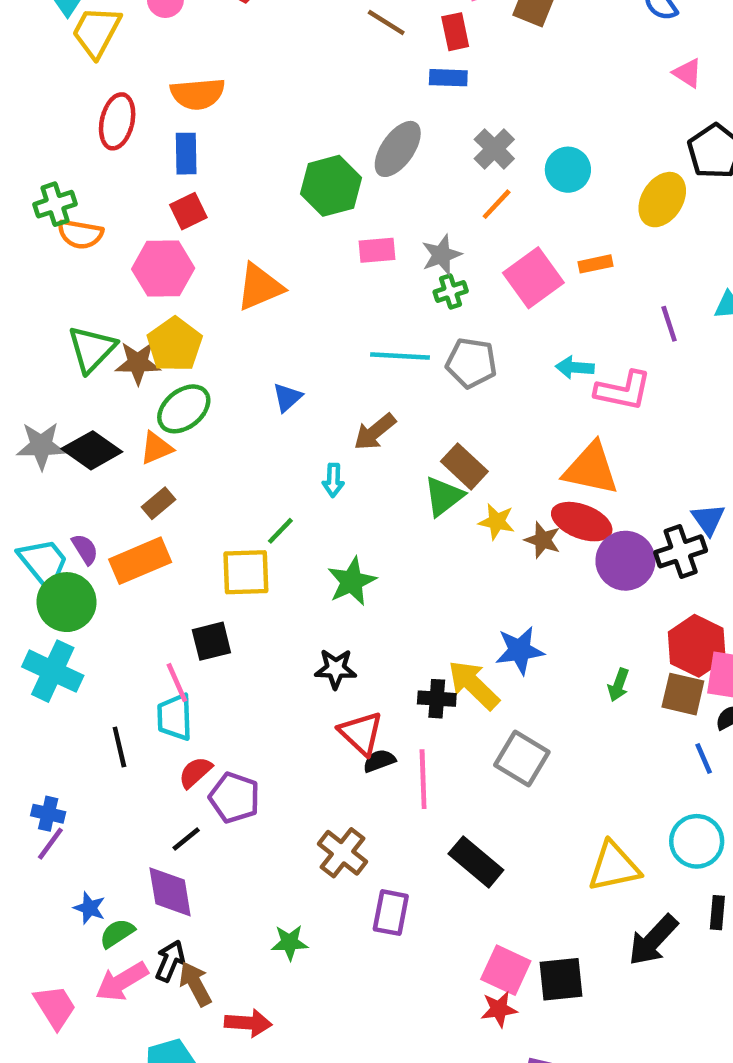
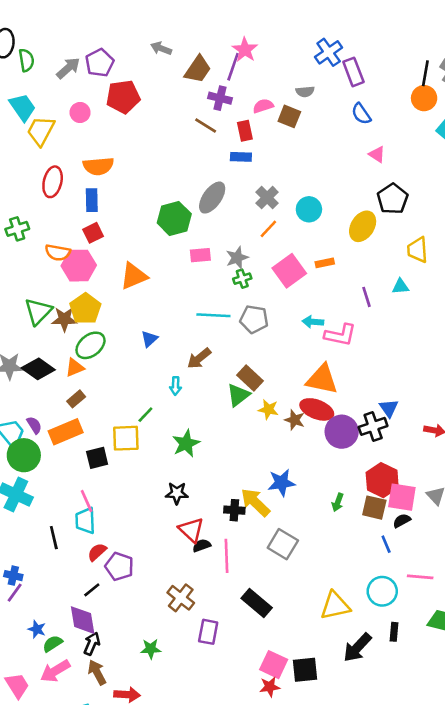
orange semicircle: (80, 234) -> (58, 252), moved
black square: (211, 641) -> (97, 458), moved
black arrow: (170, 961) -> (92, 644), moved

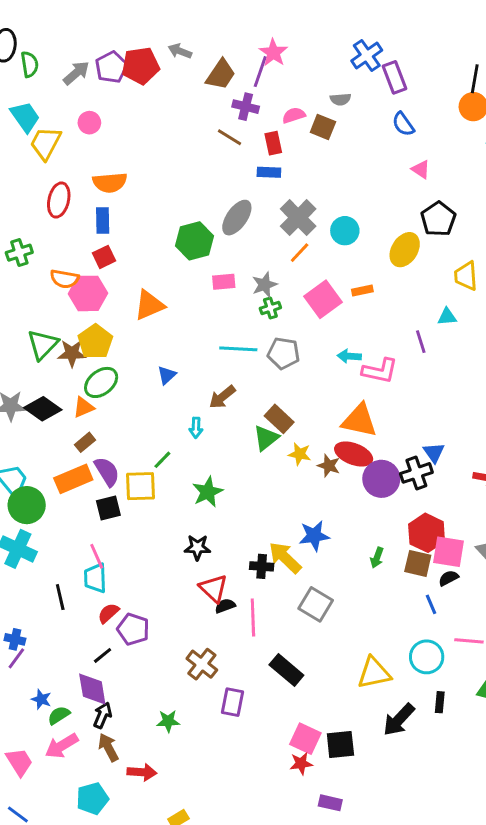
red pentagon: (123, 97) -> (140, 66), moved
gray cross: (267, 198) -> (298, 218), size x1.4
purple line: (366, 297) -> (421, 342), moved
purple semicircle: (34, 425) -> (107, 472), moved, size x1.5

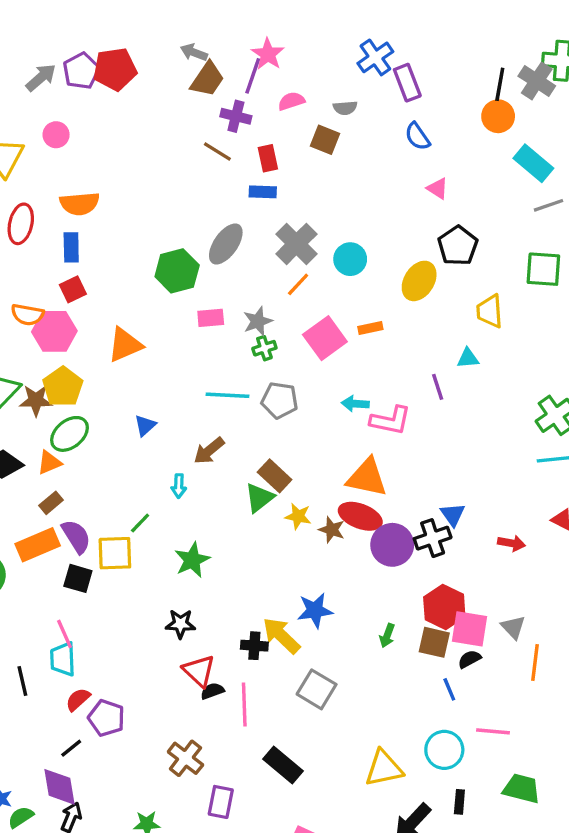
gray arrow: (180, 51) -> (194, 52), moved
pink semicircle: (294, 115) -> (291, 101), moved
black square: (108, 508) -> (78, 578), turned 30

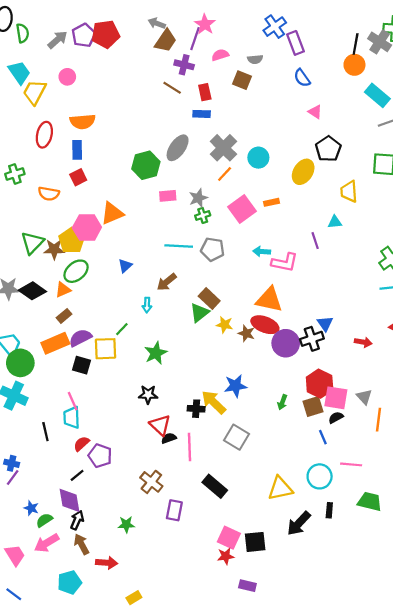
pink hexagon: (54, 331) -> (87, 227), moved
purple semicircle: (76, 536) -> (80, 338), turned -85
brown square: (434, 642) -> (313, 407), turned -30

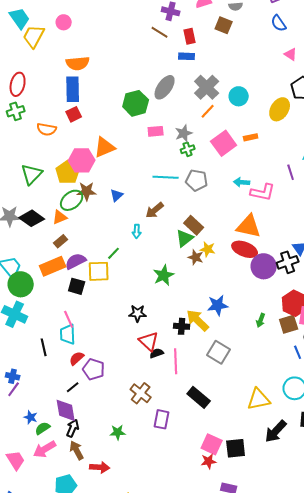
red ellipse: (44, 135) -> (18, 84), moved
blue rectangle: (77, 150) -> (73, 89), size x1.4
brown star: (54, 249) -> (87, 191), moved
brown star: (246, 333) -> (196, 257), moved
green star: (156, 353) -> (164, 275), moved

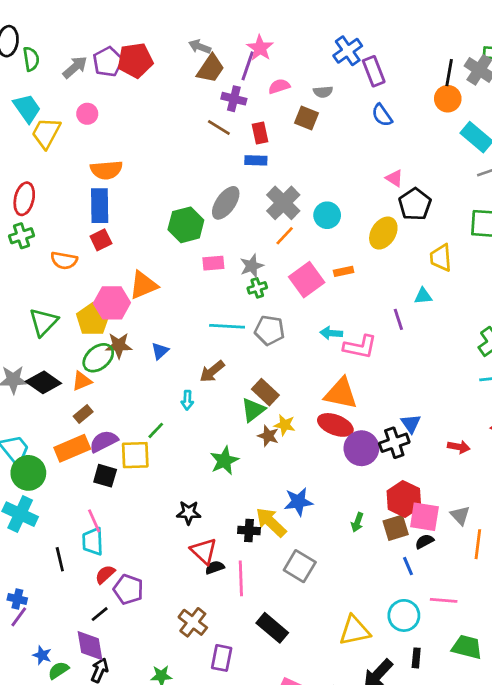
pink triangle: (291, 54) -> (394, 178), moved

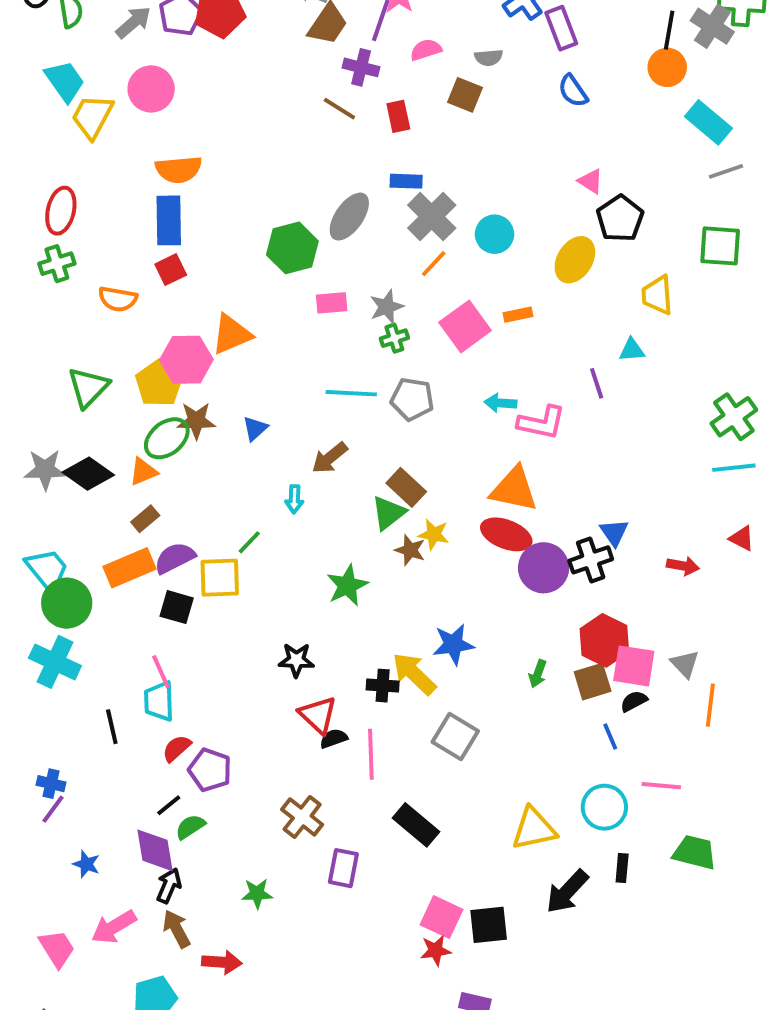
pink circle: (87, 114) -> (151, 89), size x1.5
blue rectangle: (256, 160) -> (406, 181), moved
green semicircle: (58, 670) -> (190, 827), moved

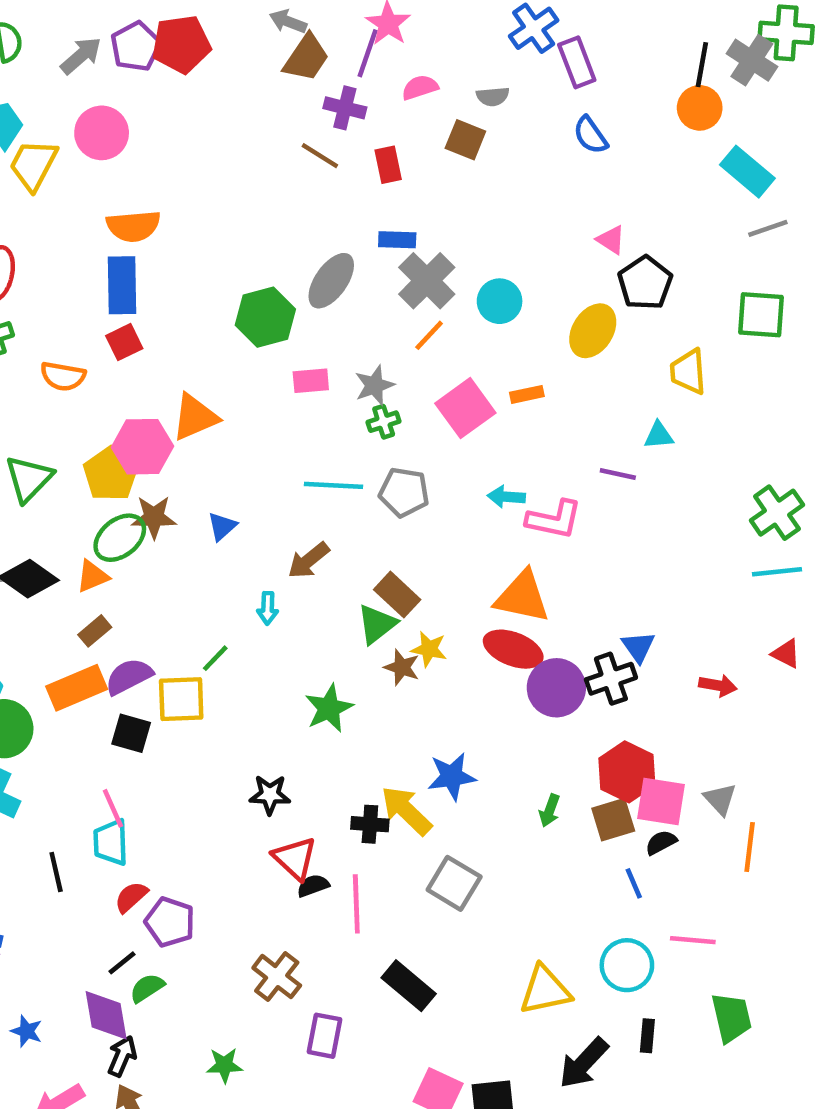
purple line: (597, 383) -> (618, 474), turned -60
green trapezoid: (695, 852) -> (731, 1018), turned 63

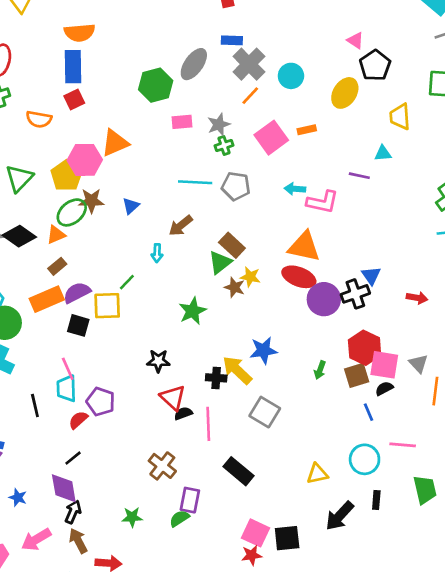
purple pentagon: (170, 922) -> (101, 402), moved
green semicircle: (147, 988) -> (179, 518), moved
yellow triangle: (545, 990) -> (317, 474), size x0.7

